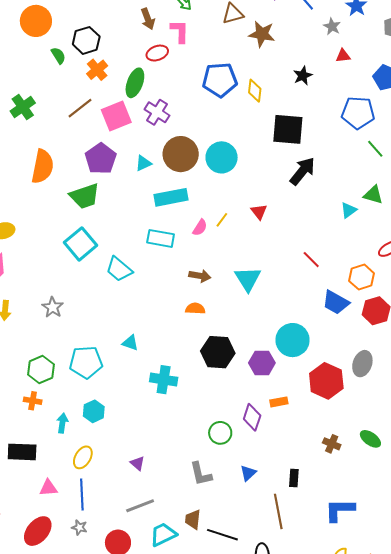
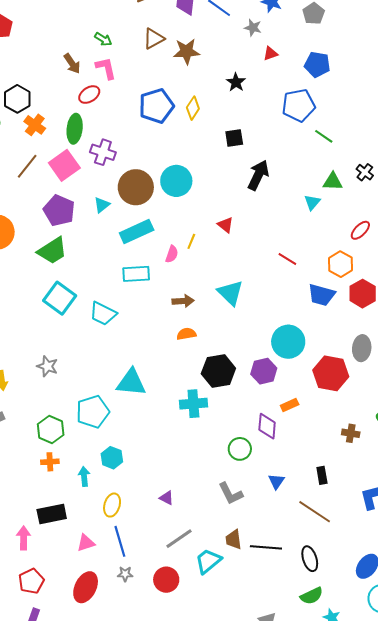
yellow diamond: (255, 91) -> (193, 108), turned 40
black square: (288, 129) -> (234, 138), size x0.6
cyan triangle: (130, 343) -> (131, 383), size x1.8
cyan cross: (164, 380) -> (193, 404), moved
brown line: (278, 511) -> (315, 512), turned -32

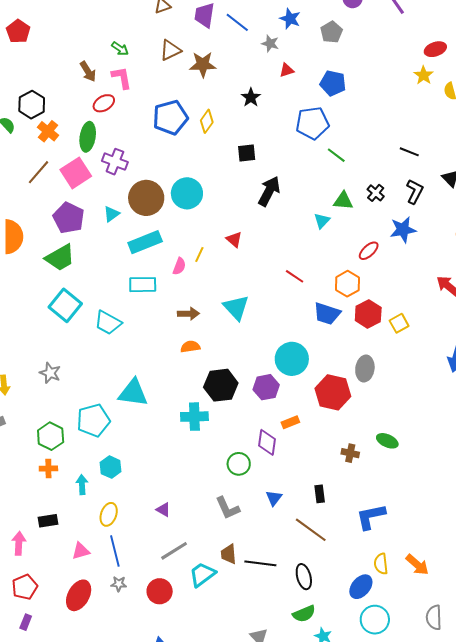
black rectangle: (52, 514) -> (48, 521), size x0.7

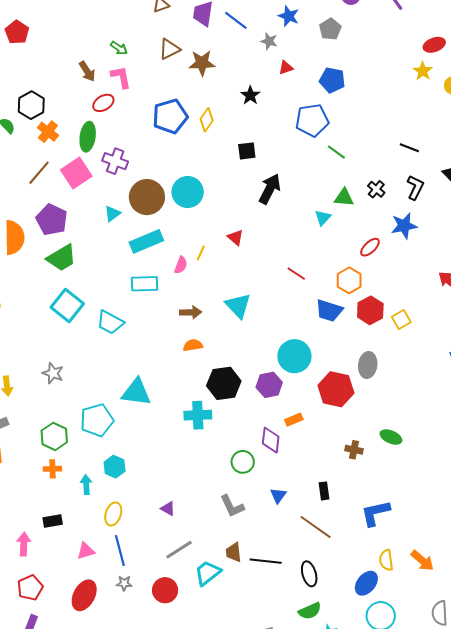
purple pentagon: (69, 218) -> (52, 220), moved

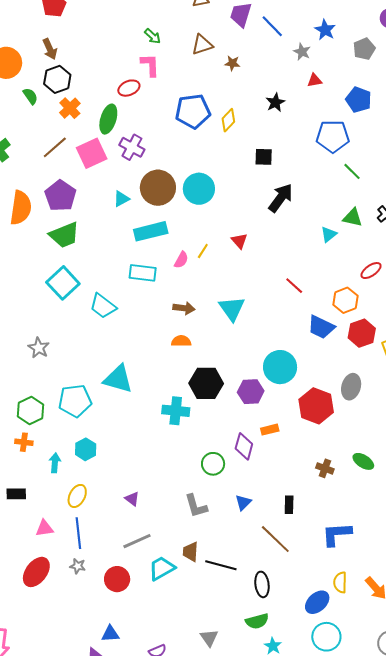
brown star: (202, 63) -> (232, 63), size x0.6
brown arrow: (87, 71) -> (50, 49), moved

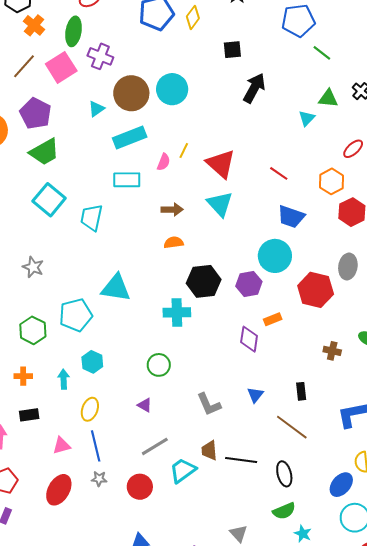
red triangle: (239, 241) -> (221, 164), moved, size x1.8
cyan trapezoid: (103, 306) -> (92, 218), turned 72
blue trapezoid: (321, 327) -> (291, 217), moved
orange cross: (24, 442) -> (23, 376), moved
green circle: (213, 464) -> (159, 365), moved

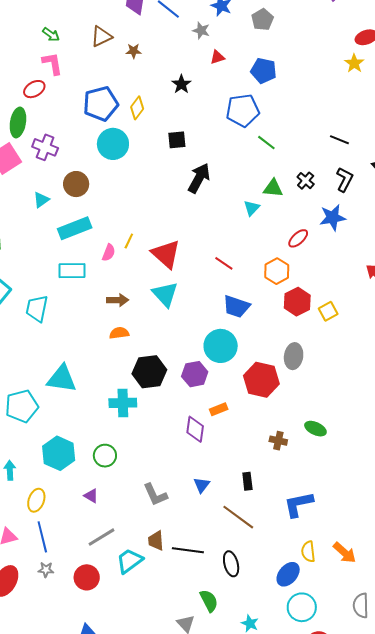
cyan circle: (172, 89) -> (113, 144), moved
brown circle: (131, 93) -> (76, 184), size x0.7
cyan hexagon: (92, 362) -> (59, 453), moved, size x1.5
green semicircle: (284, 511) -> (209, 601), moved, turned -95

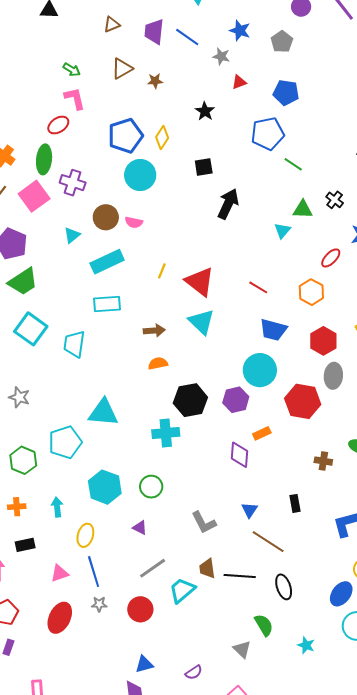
pink semicircle: (109, 253) -> (134, 222), moved, turned 84
red hexagon: (297, 302) -> (323, 341), moved
brown line: (238, 517) -> (268, 542), moved

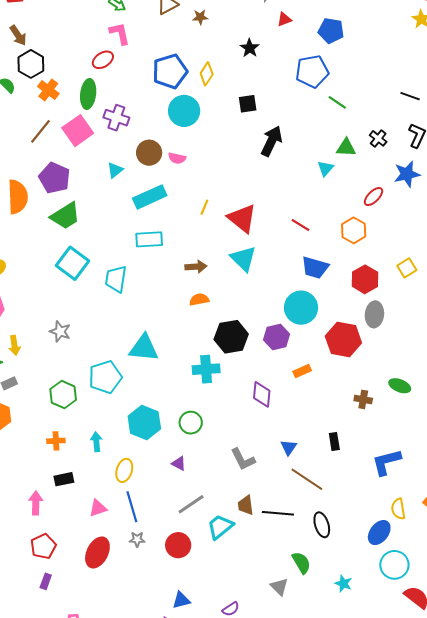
purple diamond: (240, 455) -> (262, 394), moved

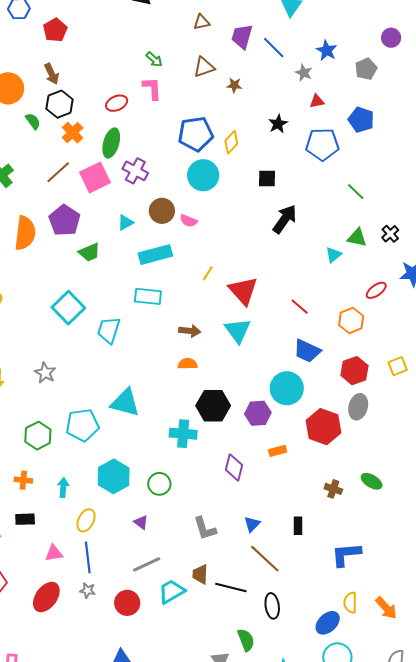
red ellipse: (103, 60) -> (117, 103), moved
blue pentagon: (312, 71) -> (322, 144), moved
green trapezoid: (65, 216) -> (89, 252), moved, size x0.7

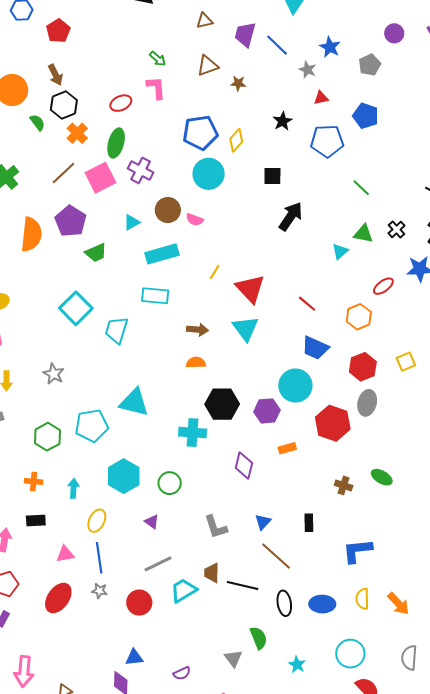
blue ellipse: (328, 623) -> (322, 604), moved, turned 45

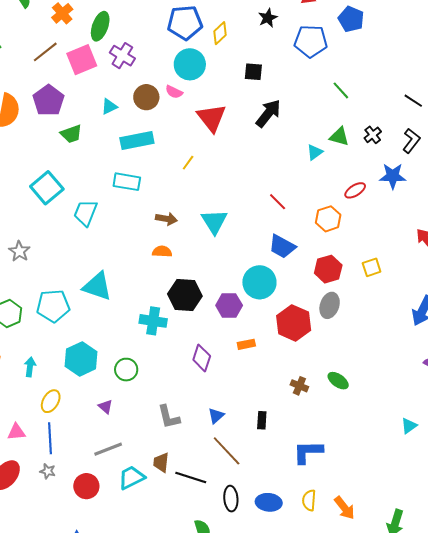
pink semicircle: (195, 220) -> (174, 92), moved
red triangle: (250, 289) -> (212, 118), moved

